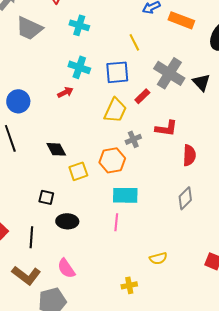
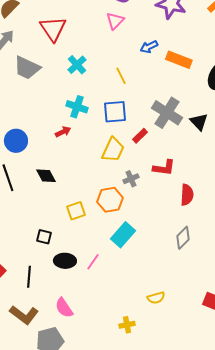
cyan cross: (79, 25) -> (77, 65), turned 30
yellow line: (134, 42) -> (121, 76), moved
black diamond: (56, 149) -> (46, 176), moved
cyan rectangle: (125, 195) -> (123, 235), turned -50
pink line: (116, 222) -> (93, 262), moved, turned 30

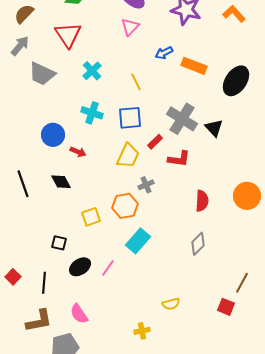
red arrow: (63, 132) -> (78, 152), moved, turned 49
blue circle: (16, 141) -> (53, 135), moved
red L-shape: (164, 168) -> (179, 159), moved
black ellipse: (65, 261) -> (80, 267), turned -35
brown L-shape: (24, 315) -> (39, 321), turned -48

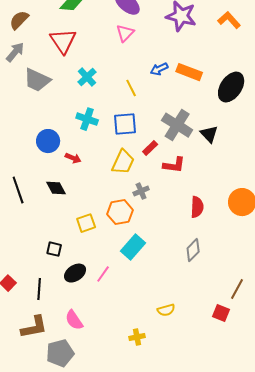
blue arrow: (164, 53) -> (159, 69), moved

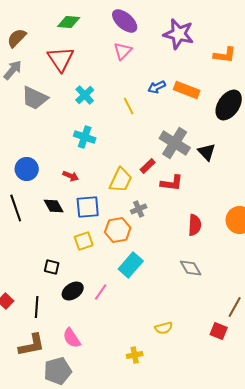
orange L-shape: (229, 20) -> (225, 55), moved, turned 140
blue square: (125, 124) -> (88, 207), moved
blue circle: (48, 141) -> (27, 169), moved
gray diamond: (193, 250) -> (191, 268), turned -75

